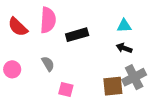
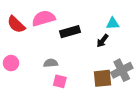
pink semicircle: (48, 20) -> (44, 18), turned -110
black arrow: (124, 48) -> (103, 41), moved, turned -72
gray semicircle: (48, 64) -> (51, 63), moved, turned -64

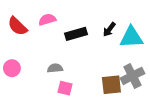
pink semicircle: (44, 18) -> (47, 20), size x0.7
cyan triangle: (113, 23) -> (131, 37), moved, size x1.6
black arrow: (103, 41) -> (109, 29), moved

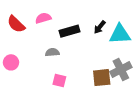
gray semicircle: (55, 68) -> (52, 52), moved

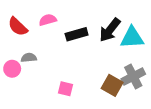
black arrow: (100, 27) -> (110, 30), size x1.6
gray semicircle: (52, 52) -> (29, 58), moved
brown square: (102, 78) -> (112, 85), turned 36

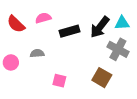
cyan triangle: (132, 38) -> (122, 23), moved, size x0.7
gray semicircle: (29, 58) -> (37, 53), moved
gray cross: (133, 77) -> (118, 49), moved, turned -35

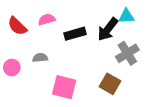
cyan triangle: (122, 23) -> (126, 16), moved
gray cross: (118, 49) -> (127, 53), turned 30
pink square: (59, 81) -> (64, 87), size x1.6

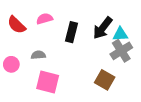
cyan triangle: (126, 16) -> (120, 34), moved
black rectangle: (75, 34) -> (71, 32), turned -60
pink square: (64, 87) -> (48, 82), moved

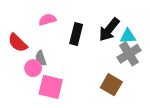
red semicircle: (16, 25) -> (18, 43), moved
gray semicircle: (38, 55) -> (41, 58), turned -104
pink circle: (11, 64) -> (33, 68), moved

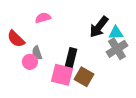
black rectangle: (76, 34) -> (71, 58), moved
brown square: (111, 85) -> (84, 77), moved
pink square: (51, 87) -> (62, 75), moved

